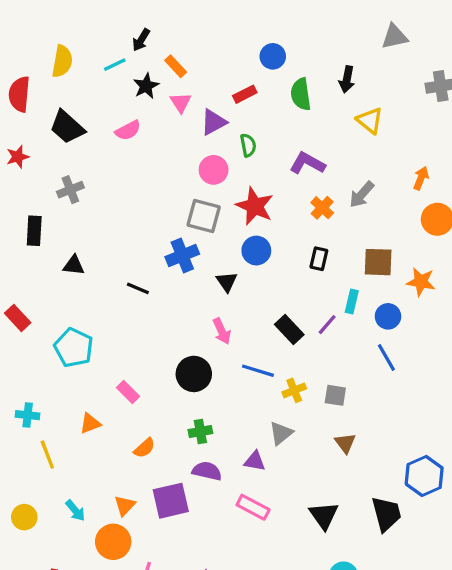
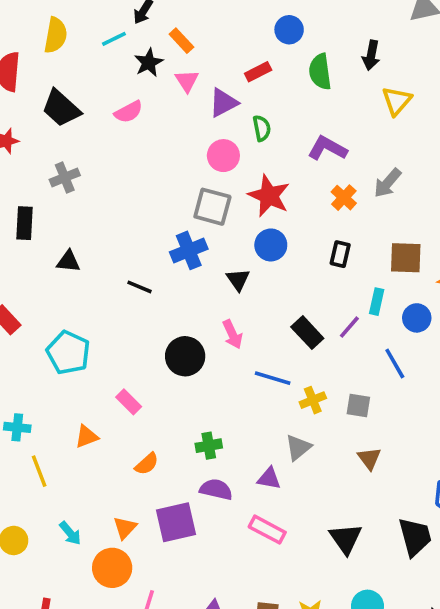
yellow triangle: (370, 121) -> (397, 101), turned 32
blue line: (386, 357) -> (395, 364), moved
black circle: (194, 374) -> (185, 356), moved

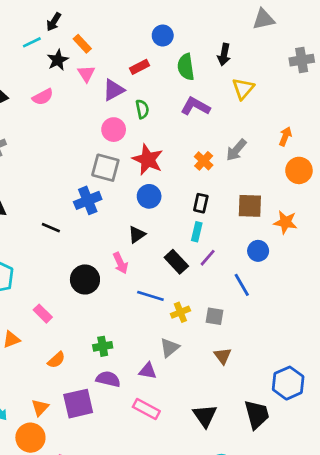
purple L-shape: (327, 148) -> (195, 106), moved
black triangle: (238, 280) -> (137, 235), moved, turned 30
cyan rectangle: (377, 302) -> (197, 232), moved

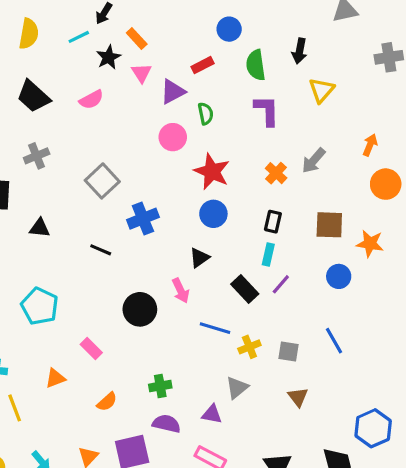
purple L-shape: (195, 106) -> (267, 110), turned 60
gray square: (105, 168) -> (102, 181), moved, turned 32
blue line: (242, 285) -> (334, 341), moved

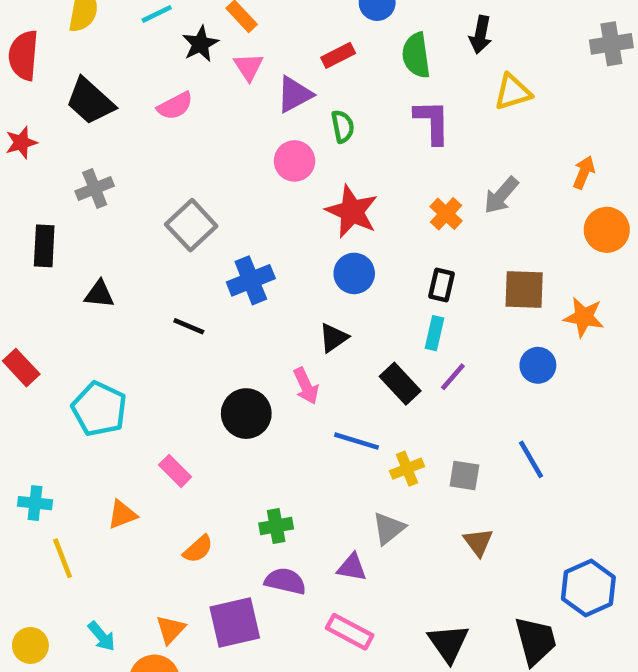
yellow triangle: (321, 90) -> (513, 92), turned 32

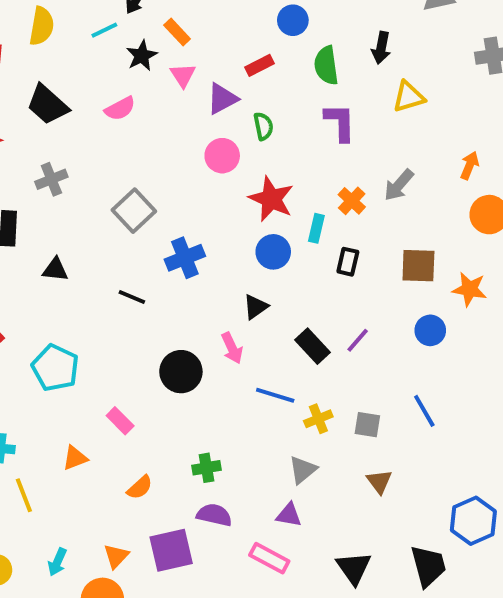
cyan rectangle: (435, 333) -> (316, 228), moved
purple triangle: (352, 567) -> (289, 515), moved
cyan arrow: (102, 636) -> (57, 562), turned 64

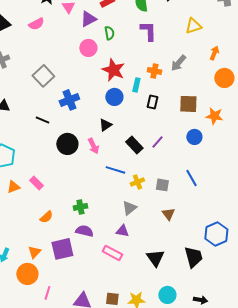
yellow triangle: (409, 97) -> (193, 26), moved
orange cross: (352, 201) -> (154, 71), turned -32
black circle: (181, 372) -> (67, 144), moved
orange triangle: (75, 458) -> (13, 187), moved

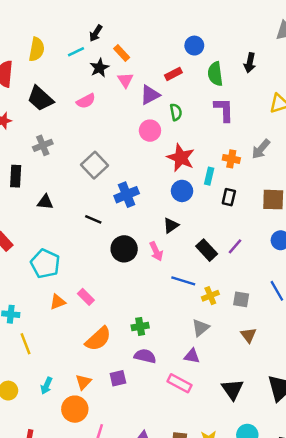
orange semicircle: (46, 217) -> (98, 339), size x1.6
purple square: (62, 249) -> (118, 378), size x0.6

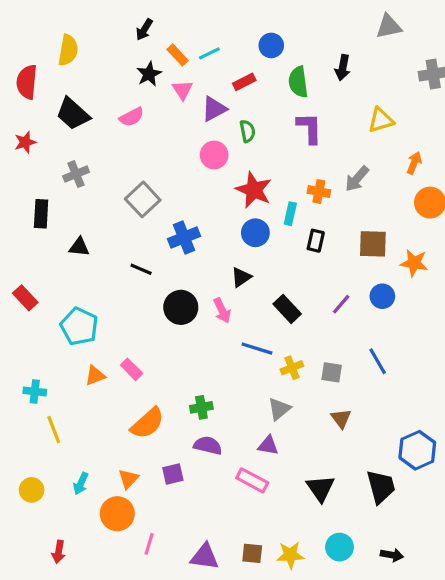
cyan line: (76, 52) -> (209, 53), moved
purple line: (235, 246) -> (341, 304), moved

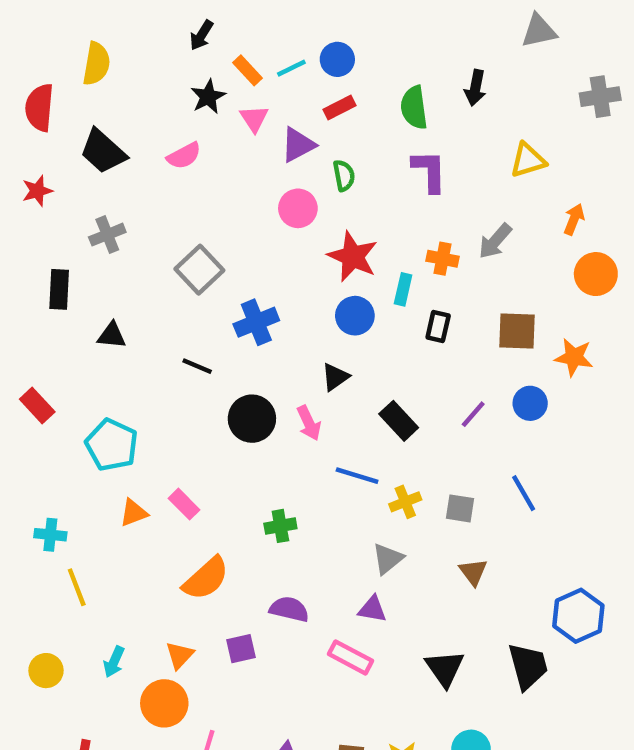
blue circle: (271, 45) -> (337, 59), moved
green cross: (201, 407) -> (280, 526), moved

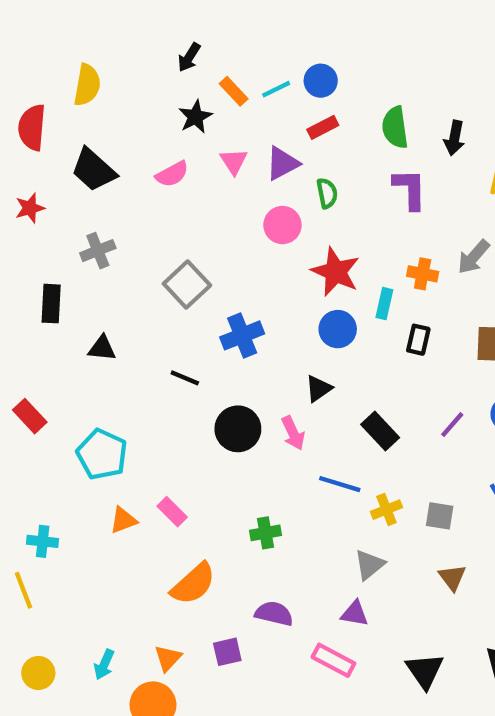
black arrow: (475, 88) -> (454, 138), moved
pink triangle: (254, 119) -> (234, 161), moved
yellow line: (77, 587) -> (23, 590), moved

